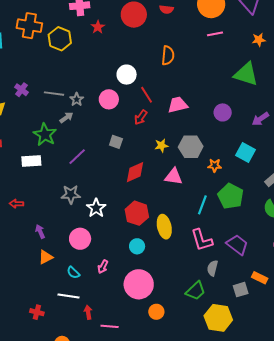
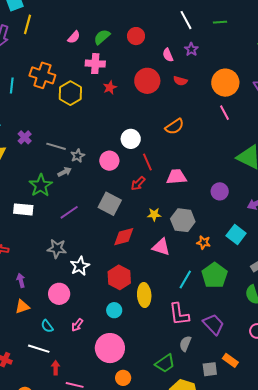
pink line: (215, 34) -> (224, 113), turned 63
orange semicircle: (168, 55) -> (175, 127), turned 42
gray square: (116, 142) -> (110, 204), size x1.6

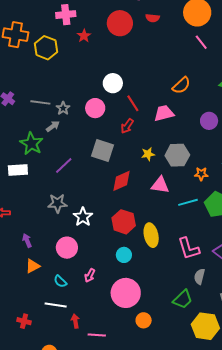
orange semicircle: (175, 127) -> (181, 85), moved
cyan line: (185, 279) -> (188, 202), moved, turned 54

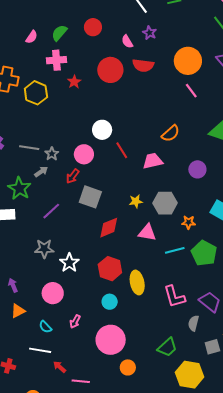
red semicircle: (153, 18) -> (143, 65), size x1.5
red arrow: (127, 126) -> (73, 176), moved
gray semicircle: (199, 277) -> (194, 323), moved
red arrow: (75, 321) -> (60, 367), turned -40

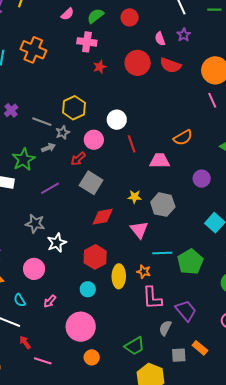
yellow hexagon: (36, 93) -> (74, 108), moved
orange star: (189, 222) -> (144, 272), moved
pink triangle: (147, 233) -> (139, 230), turned 30

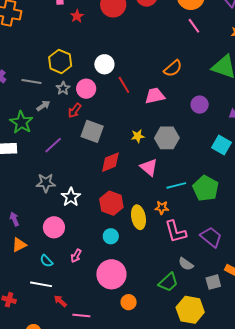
gray star: (63, 132) -> (63, 88), moved
gray semicircle: (165, 328) -> (186, 264), moved, turned -70

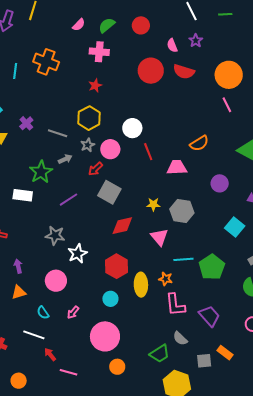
red star: (77, 16) -> (95, 85), moved

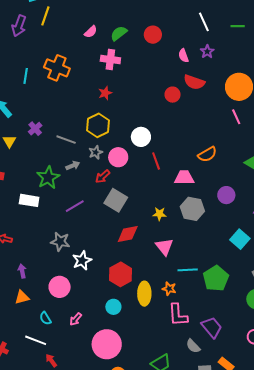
red circle: (151, 71) -> (173, 95), moved, size x0.6
gray hexagon: (182, 211) -> (192, 209), moved
gray semicircle: (180, 338) -> (193, 346), moved

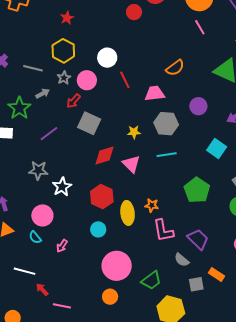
pink triangle: (164, 247) -> (131, 164), moved
cyan line: (188, 270) -> (167, 155), moved
cyan semicircle: (45, 318) -> (35, 237), moved
pink circle: (107, 344) -> (117, 266), moved

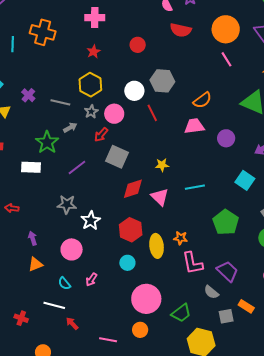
red circle: (134, 12) -> (138, 45), moved
pink trapezoid: (155, 93) -> (194, 126), moved
gray hexagon: (166, 124) -> (162, 81), moved
cyan semicircle: (35, 237) -> (64, 283), moved
pink line: (62, 306) -> (108, 340), moved

